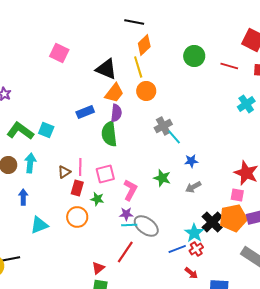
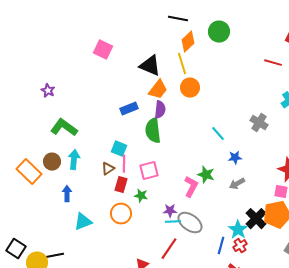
green circle: (194, 56) -> (219, 32), moved
gray cross: (163, 126) -> (259, 123), moved, turned -30
cyan square: (46, 130) -> (119, 149), moved
pink L-shape: (130, 190) -> (191, 187), moved
blue line: (177, 249) -> (221, 246), turned -54

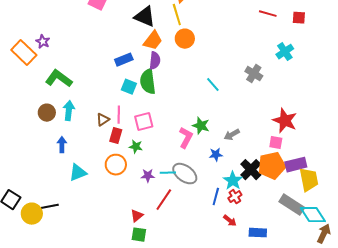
cyan square: (119, 149) -> (129, 87), moved
blue star: (235, 158) -> (216, 155), moved
orange rectangle: (29, 172) -> (24, 53), moved
purple star: (170, 211) -> (148, 176), moved

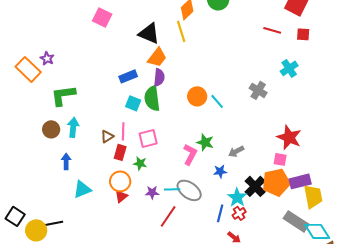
orange circle: (185, 39) -> (197, 96), moved
green L-shape: (59, 79) -> (63, 95), turned -44
red triangle: (137, 216) -> (121, 196), moved

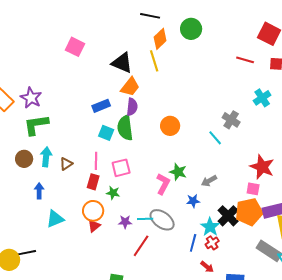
purple star: (47, 58) -> (31, 98), moved, size x1.5
cyan line: (217, 101) -> (215, 138), moved
brown triangle: (107, 136) -> (66, 164), moved

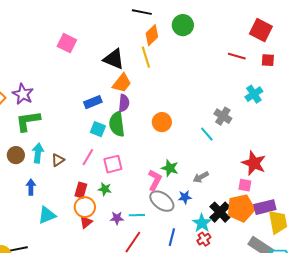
pink line: (96, 161) -> (88, 157), turned 30
red rectangle: (93, 182) -> (81, 190), moved
gray ellipse: (162, 220) -> (162, 201), moved
blue line: (193, 243) -> (172, 237), moved

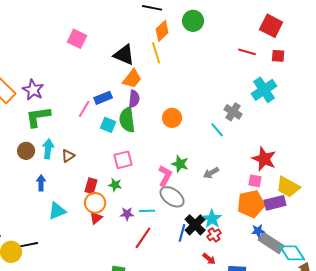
cyan cross: (254, 94) -> (264, 90), size x1.4
pink line: (88, 157) -> (84, 109), moved
blue star: (185, 197) -> (258, 231), moved
black cross: (220, 212) -> (195, 225), moved
yellow trapezoid: (278, 222) -> (288, 187), moved, turned 130

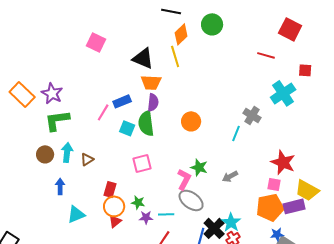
red square: (278, 56) -> (305, 70), moved
orange trapezoid: (132, 79) -> (151, 82), turned 55
cyan line: (217, 130) -> (236, 133), turned 63
green star: (115, 185) -> (138, 202), moved

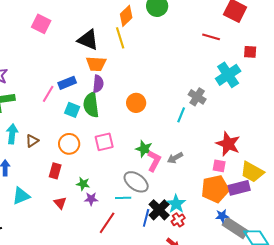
pink square: (142, 163) -> (104, 142), moved
pink L-shape: (184, 179) -> (154, 161), moved
orange circle: (114, 206) -> (69, 144), moved
cyan line: (166, 214) -> (123, 198), moved
red triangle: (115, 221) -> (60, 203), turned -32

